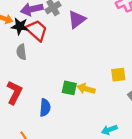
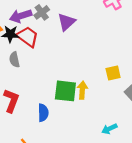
green square: (69, 88) -> (65, 91), size x1.5
yellow arrow: (86, 89) -> (82, 90), turned 84

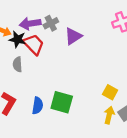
yellow square: (113, 73) -> (110, 92), turned 32
yellow arrow: (82, 90) -> (109, 115), moved
blue semicircle: (43, 113) -> (38, 106), moved

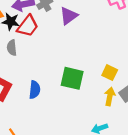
red trapezoid: (34, 44) -> (28, 26), turned 85
green square: (62, 102) -> (72, 78), moved

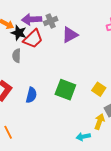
yellow arrow: (110, 96) -> (99, 122), moved

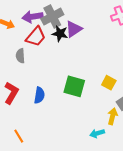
gray cross: (51, 21) -> (52, 17), size x1.5
black star: (19, 33) -> (60, 34), moved

